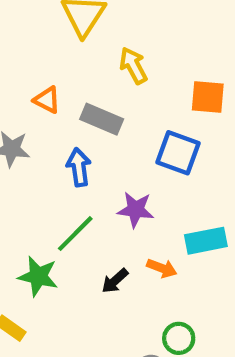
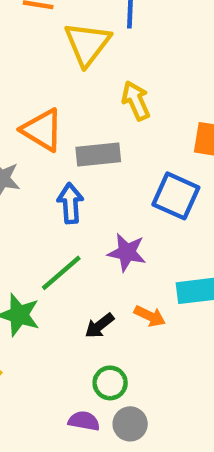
orange triangle: (47, 100) -> (42, 130), size x1.5
gray rectangle: (102, 119) -> (98, 154), turned -33
green circle: (179, 338) -> (110, 383), moved

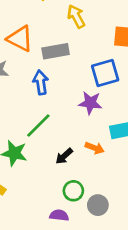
blue square: (176, 196) -> (105, 73), turned -36
purple star: (127, 252) -> (90, 103), moved
gray circle: (130, 424) -> (98, 205), moved

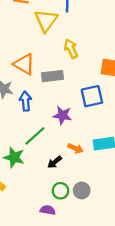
blue arrow: (41, 82) -> (26, 101), moved
purple star: (90, 103) -> (62, 115), moved
orange arrow: (95, 148) -> (75, 148), moved
gray circle: (98, 205) -> (82, 190), moved

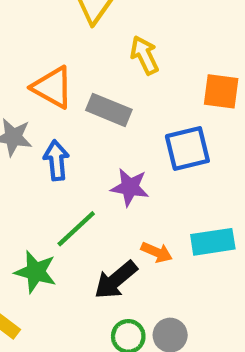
gray rectangle: (53, 76) -> (109, 110), turned 30
black arrow: (55, 162) -> (116, 280), size x1.5

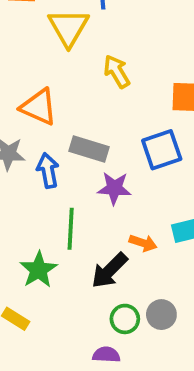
gray rectangle: (109, 110) -> (89, 149), moved
green line: (76, 229) -> (71, 229), turned -39
green star: (36, 272) -> (39, 270), turned 30

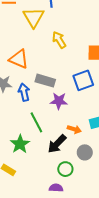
green line: (71, 229) -> (36, 122), turned -30
gray circle: (161, 315) -> (85, 152), moved

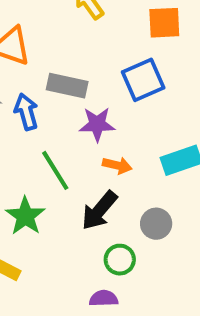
orange arrow: (74, 129) -> (117, 165), moved

